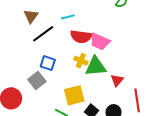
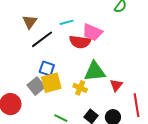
pink trapezoid: (100, 41) -> (92, 32), moved
yellow cross: (81, 61) -> (80, 88), moved
yellow square: (74, 95) -> (51, 83), moved

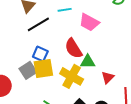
red semicircle: (80, 42) -> (73, 48), moved, turned 45
green triangle: (95, 71) -> (88, 62), size x0.7
yellow cross: (80, 88) -> (72, 76), size x1.6

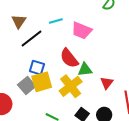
yellow cross: (72, 76) -> (71, 86), turned 30

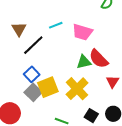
red semicircle: (69, 58) -> (99, 59), moved
blue square: (37, 68) -> (32, 74), moved, turned 35
green triangle: (85, 70) -> (84, 62), moved

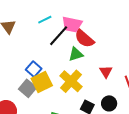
black line: (33, 45) -> (59, 36), moved
red semicircle: (99, 59) -> (84, 39), moved
blue square: (32, 74) -> (34, 69), moved

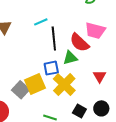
pink trapezoid: (72, 24) -> (95, 31), moved
black line: (59, 36) -> (54, 39), turned -50
blue square: (34, 69) -> (51, 68), moved, turned 35

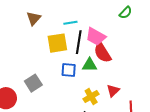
pink trapezoid: (95, 31) -> (96, 37), moved
yellow square: (35, 84) -> (57, 43), moved
yellow cross: (64, 85) -> (91, 96), moved, size x0.7

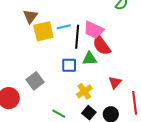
cyan line: (70, 23) -> (64, 27), moved
yellow square: (57, 43) -> (43, 31), moved
yellow cross: (91, 96) -> (84, 91), moved

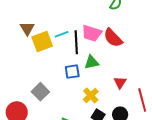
red semicircle: (102, 45) -> (113, 38), moved

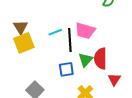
red semicircle: (113, 38) -> (100, 59), moved, turned 45
yellow square: (42, 42) -> (24, 43), moved
green triangle: (92, 62) -> (86, 60), turned -35

